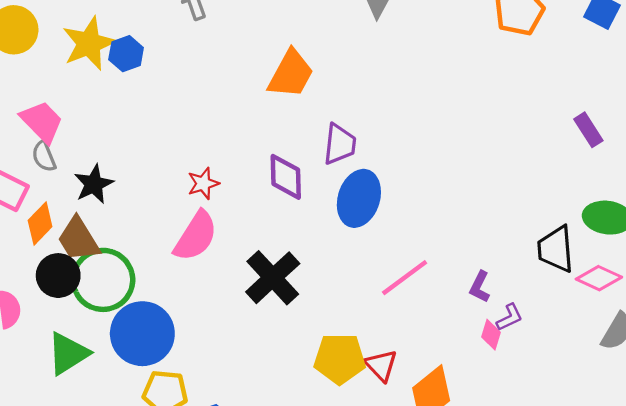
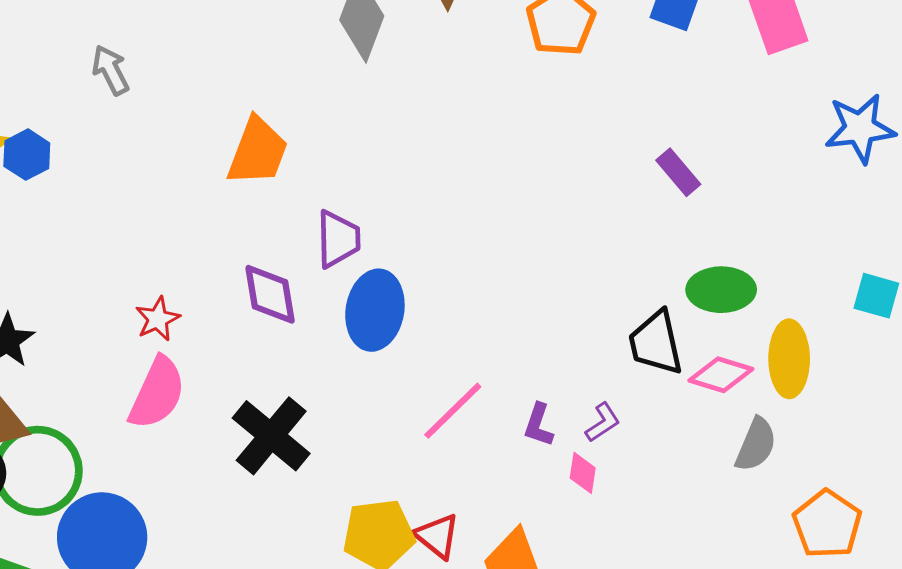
purple L-shape: (480, 287) -> (539, 425), moved
purple L-shape: (509, 317) -> (603, 422), moved

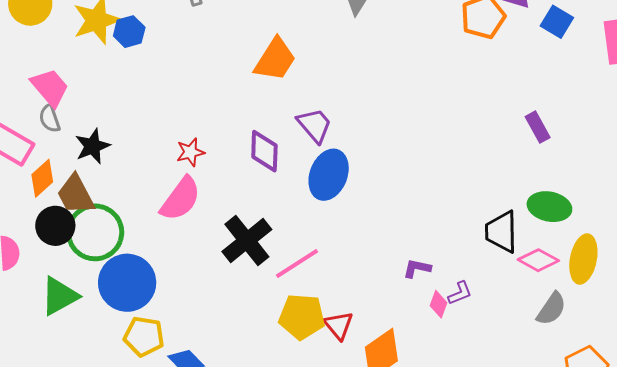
purple trapezoid: (338, 239) -> (315, 125), turned -51
pink line: (453, 411) -> (297, 264), moved
purple L-shape: (603, 422) -> (460, 293), moved
purple L-shape: (539, 425) -> (417, 268), turned 72

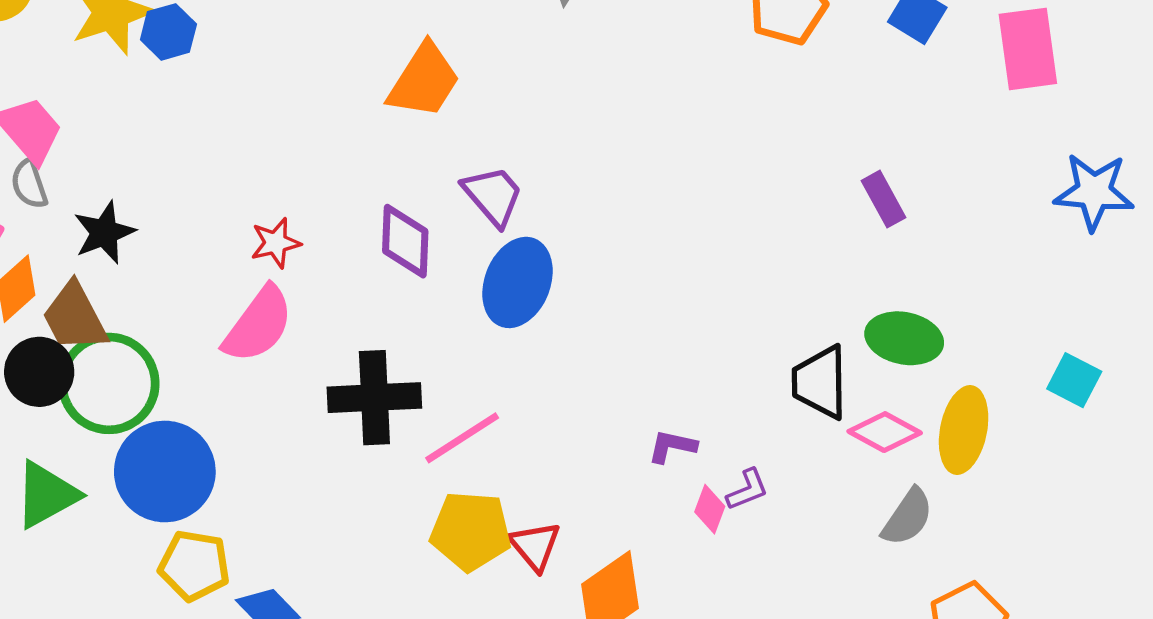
black cross: (247, 240) -> (374, 398), turned 36

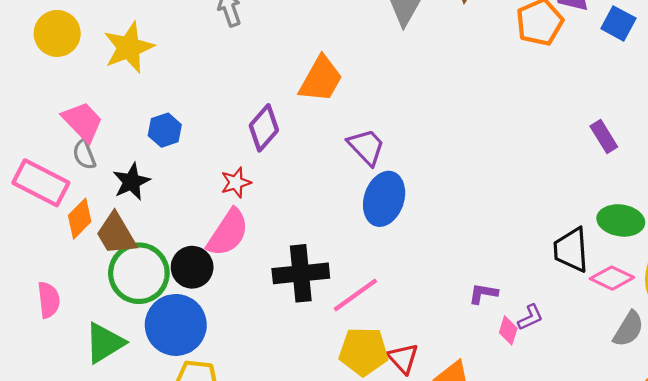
blue hexagon: (168, 32) -> (165, 130), moved
purple diamond: (405, 241) -> (264, 128), moved, turned 42
black circle: (39, 372) -> (192, 267), moved

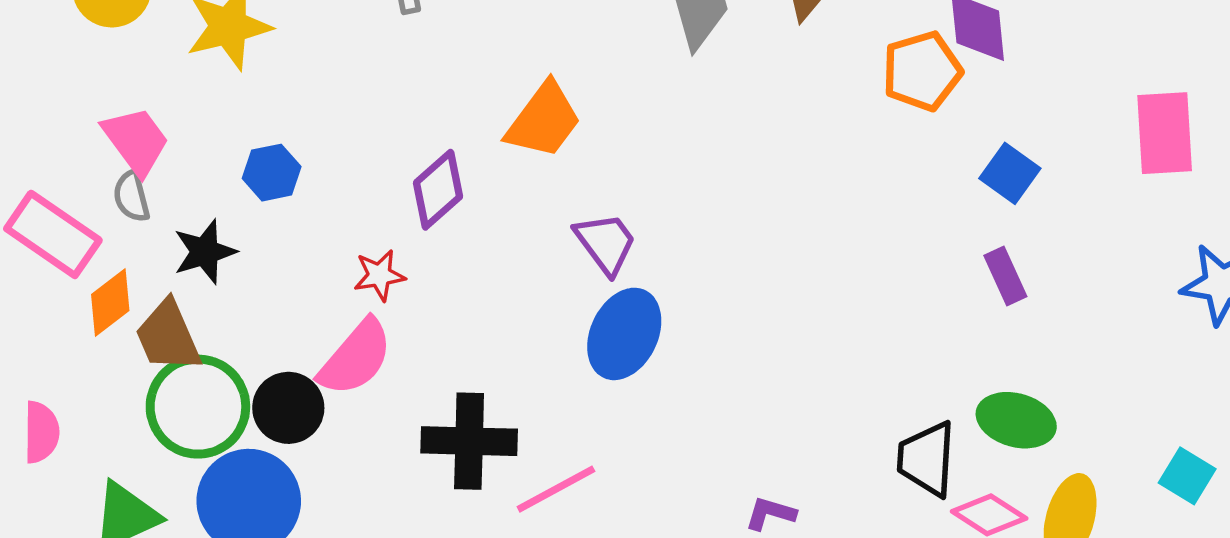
blue square: (618, 23) -> (1010, 173), moved

